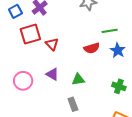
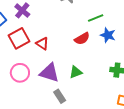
purple triangle: (52, 74) -> (49, 73), size x1.5
pink circle: (23, 81) -> (20, 73), moved
gray rectangle: (73, 104) -> (60, 96), moved

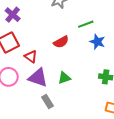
red semicircle: (82, 39) -> (61, 42), moved
red triangle: (42, 44) -> (31, 56), moved

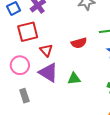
gray rectangle: (48, 102) -> (24, 96), moved

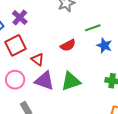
green triangle: (74, 79) -> (71, 81), size x1.5

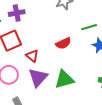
purple cross: (20, 18) -> (17, 13), turned 35
purple triangle: (44, 81) -> (38, 77), turned 50

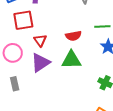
green triangle: (64, 79) -> (71, 60), moved

